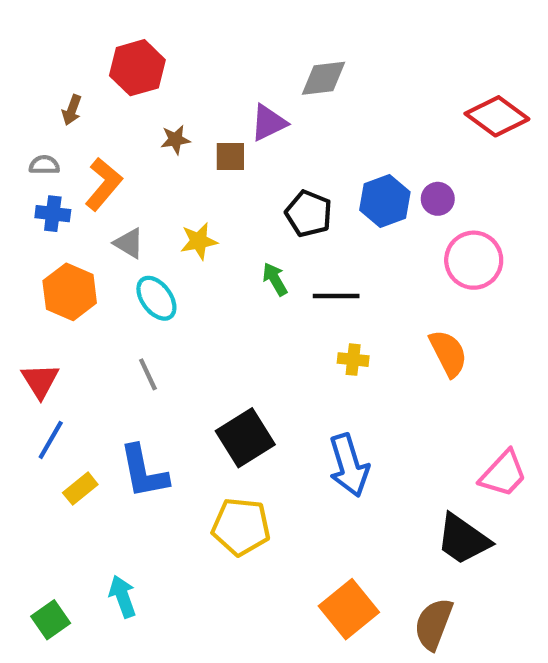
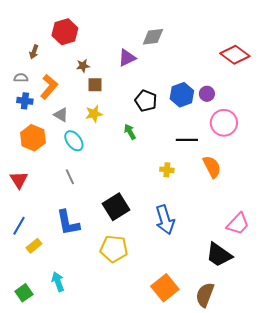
brown square: (230, 157) -> (95, 85), moved
black line: (336, 296) -> (187, 140), moved
blue line: (51, 440) -> (19, 226), moved
yellow rectangle: (80, 489) -> (34, 246), moved

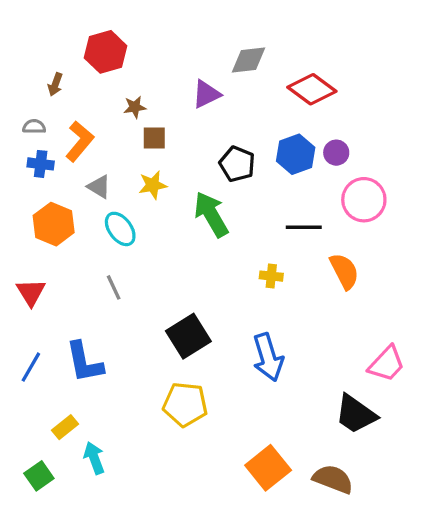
red diamond: (235, 55) -> (312, 89), moved
green arrow: (130, 132) -> (211, 214), size x1.8
blue L-shape: (68, 223) -> (84, 362), moved
yellow rectangle: (34, 246) -> (65, 427), moved
brown semicircle: (205, 295) -> (333, 479), turned 90

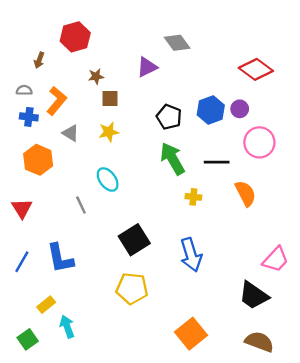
gray diamond: (249, 60) -> (177, 43), turned 60
red diamond: (312, 89) -> (256, 69), moved
green arrow: (211, 214) -> (172, 159), moved
cyan ellipse: (120, 229) -> (108, 179), moved
brown semicircle: (333, 479) -> (259, 342), moved

